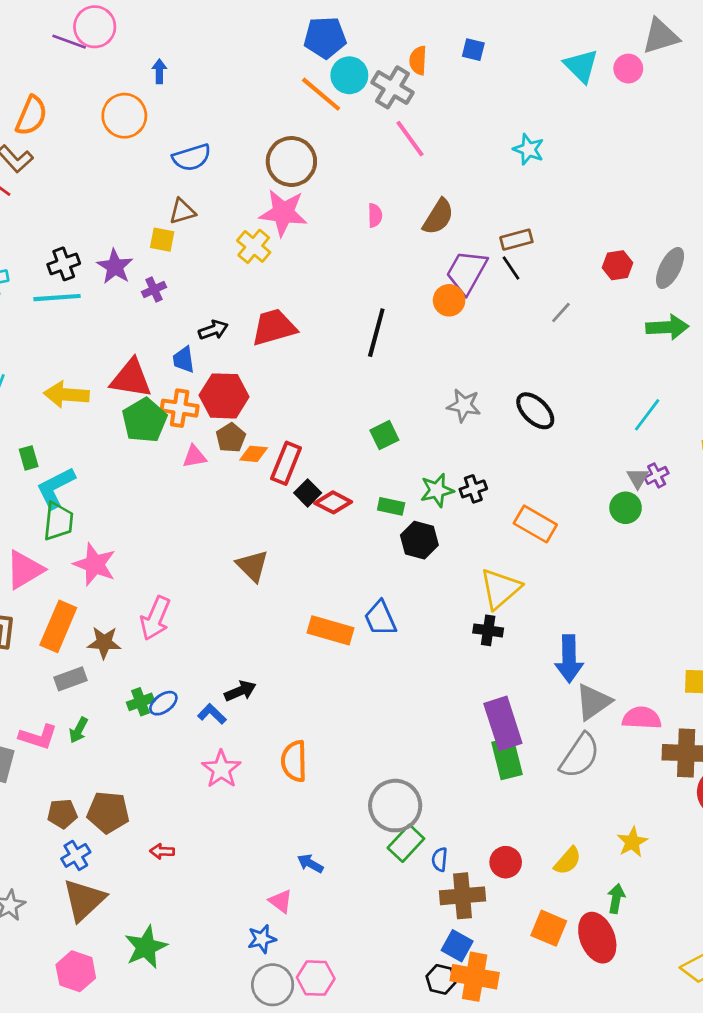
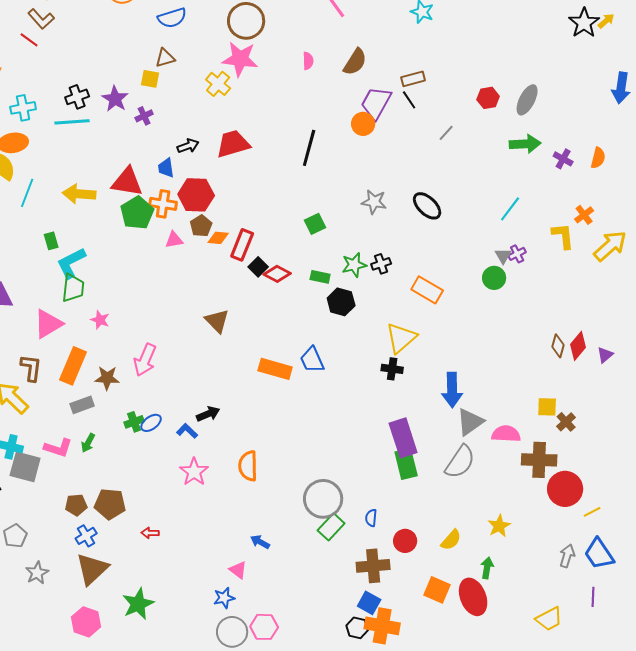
pink star: (95, 564) -> (100, 320), size x0.6
blue semicircle: (440, 859) -> (371, 518), moved

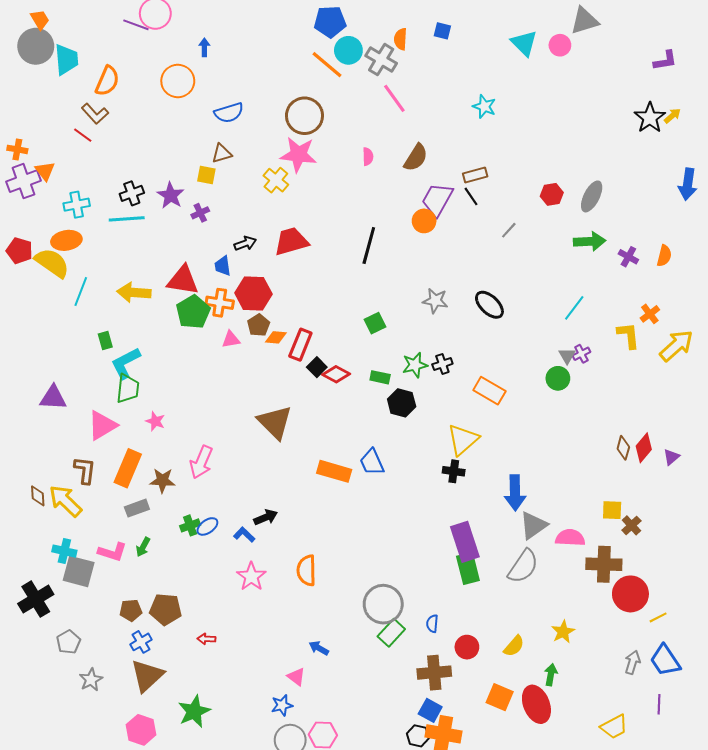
brown triangle: (217, 321) -> (275, 422), size x1.4

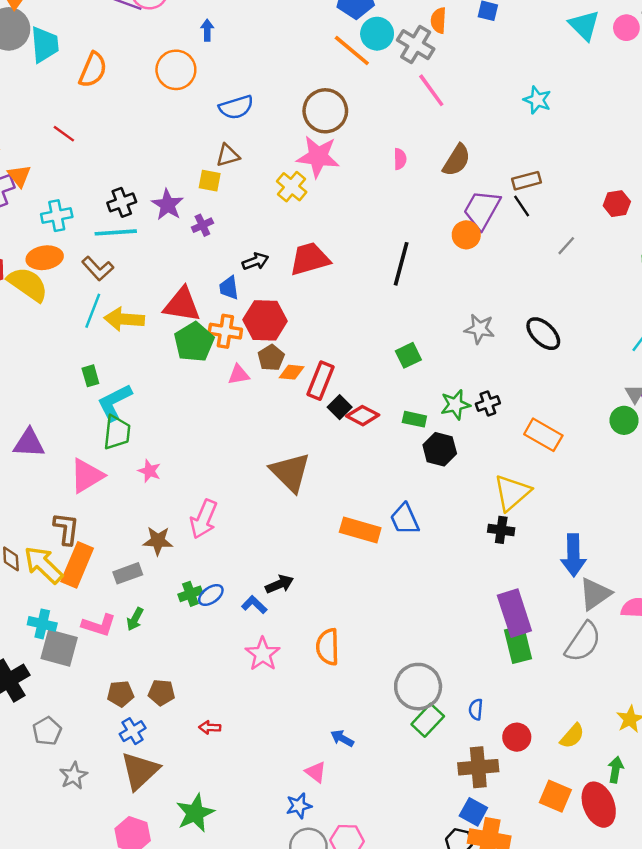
brown L-shape: (95, 114) -> (98, 269), moved
cyan line: (81, 291) -> (93, 311), moved
orange rectangle: (128, 468) -> (77, 565), moved
brown pentagon: (166, 609) -> (161, 693), size x0.7

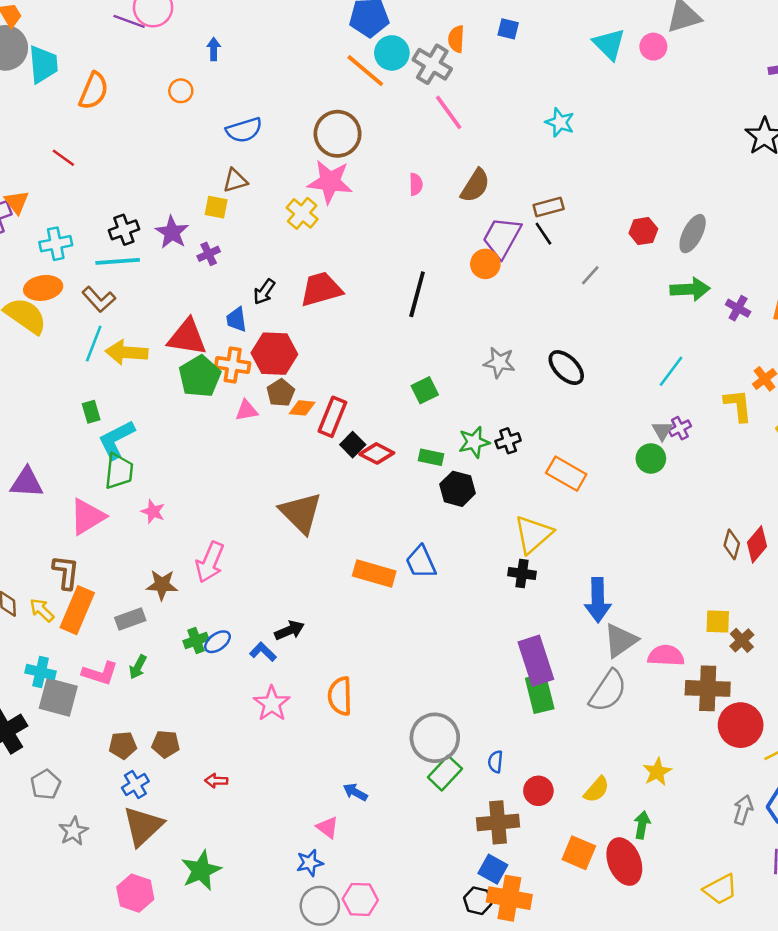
orange circle: (176, 70) -> (181, 91), size x0.6
black arrow: (255, 261) -> (264, 292), turned 145
yellow arrow: (43, 565) -> (42, 610), size x0.6

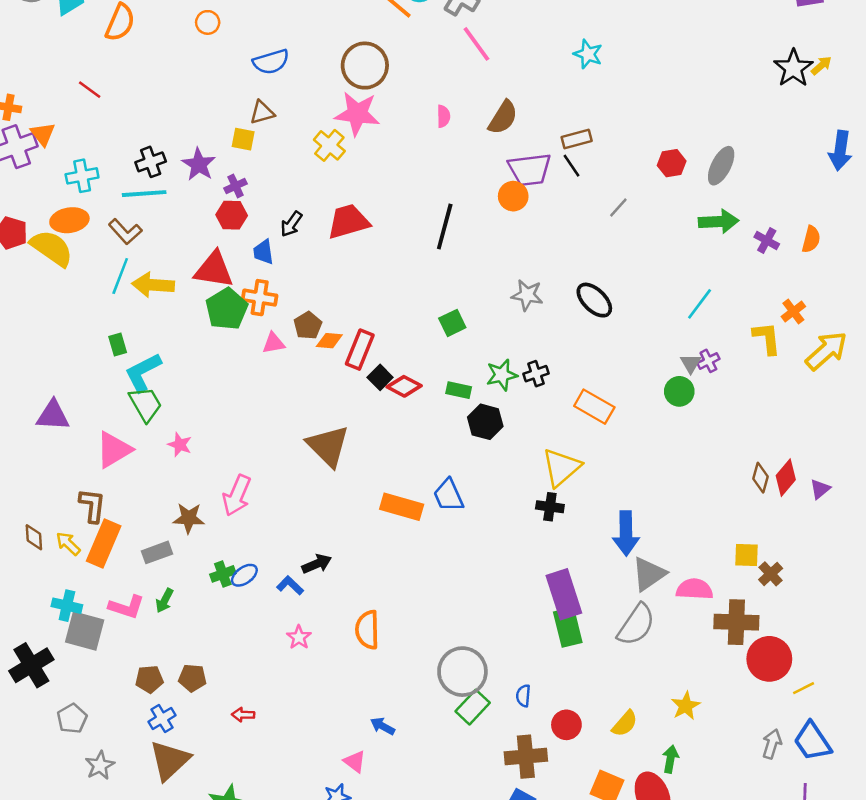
purple trapezoid: (502, 237) -> (530, 169), turned -126
red hexagon: (274, 354) -> (232, 215), moved, size x0.7
green trapezoid: (119, 471) -> (145, 404), turned -36
pink star: (272, 704) -> (299, 637), size x0.7

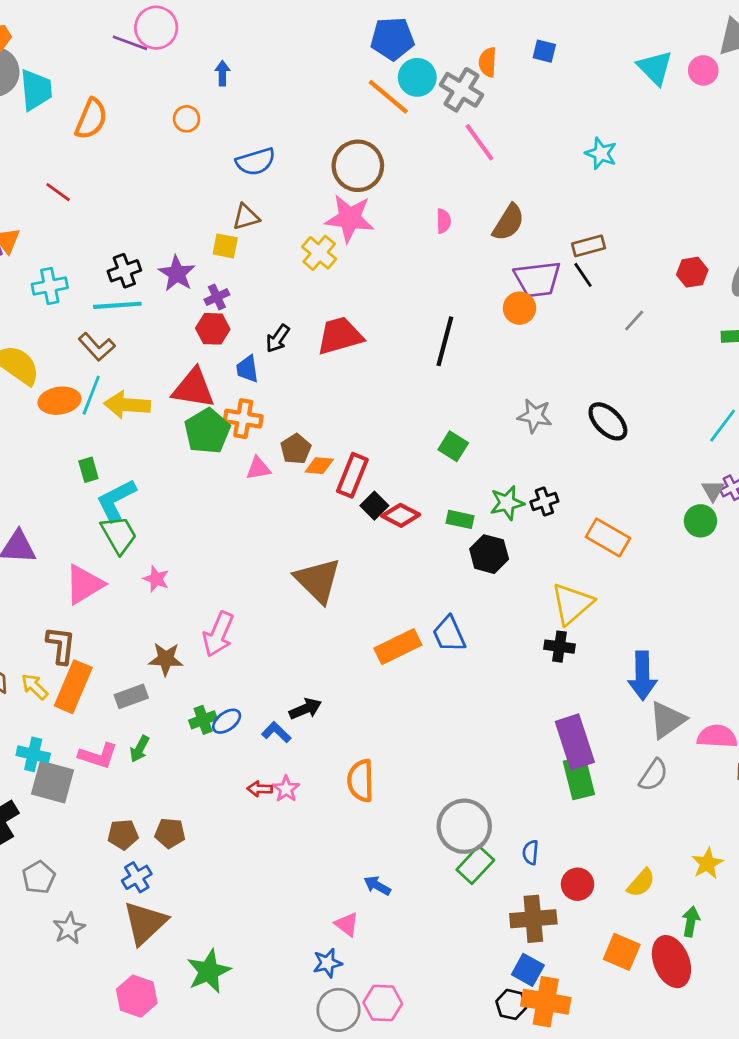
orange ellipse: (69, 220) -> (59, 401), moved
green square: (452, 323) -> (453, 446), turned -32
orange rectangle: (402, 507) -> (398, 647), turned -42
gray semicircle: (636, 625) -> (654, 775), size x0.7
red arrow: (243, 715) -> (260, 789), moved

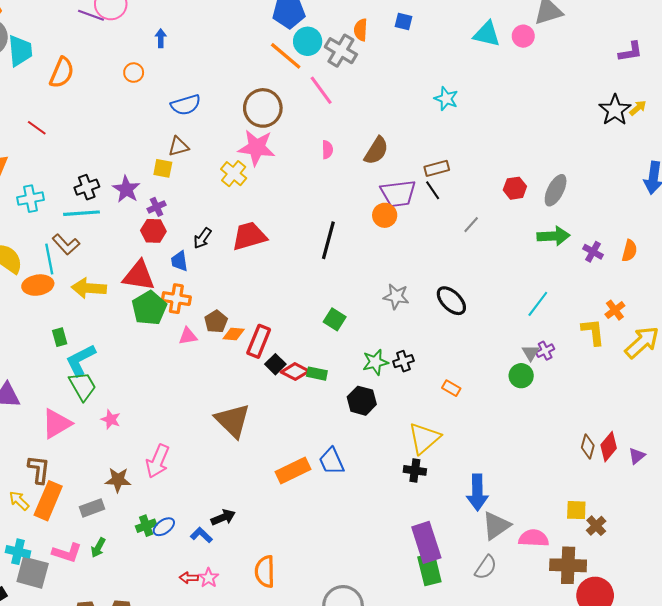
cyan triangle: (655, 68) -> (487, 34), turned -32
pink line: (479, 142) -> (321, 90), moved
cyan line: (91, 395) -> (49, 259), moved, turned -32
green rectangle: (460, 519) -> (317, 374), moved
orange rectangle: (608, 537) -> (451, 388), size x0.6

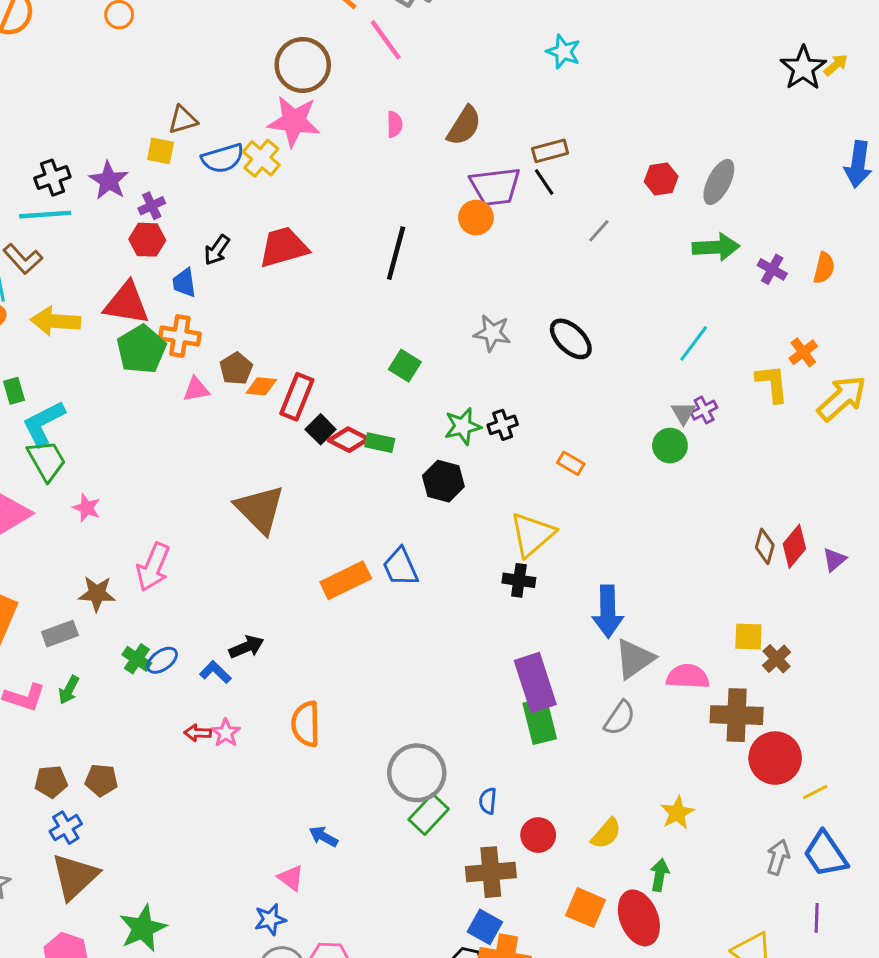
blue semicircle: (186, 105) -> (223, 158), moved
green cross: (146, 526) -> (137, 659), turned -36

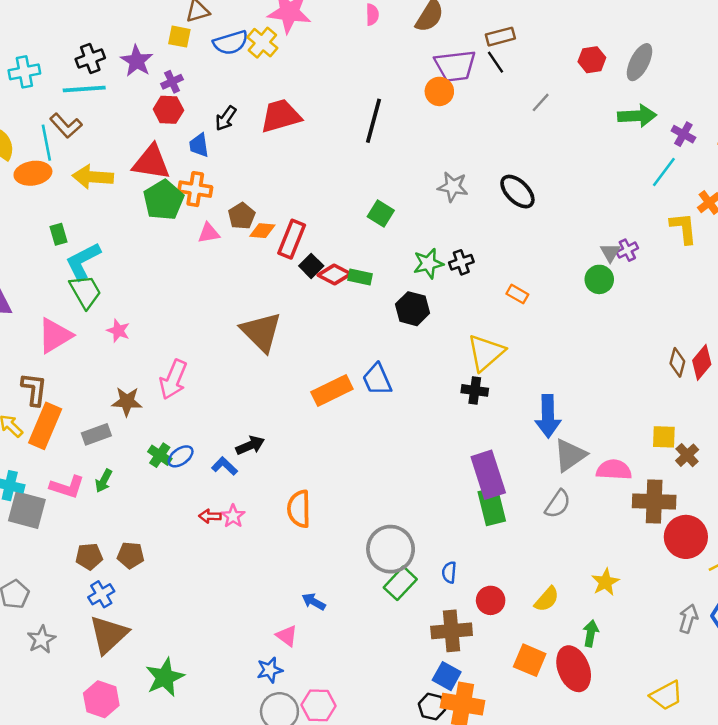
cyan line: (694, 343) -> (664, 172), moved

